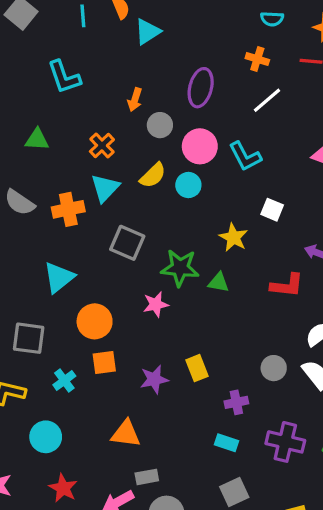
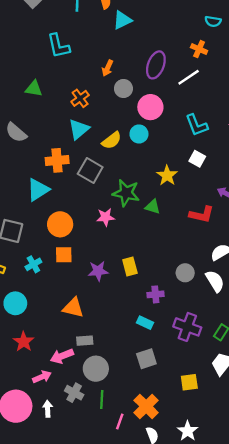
white line: (267, 100) -> (189, 77), moved
cyan L-shape: (245, 156) -> (197, 125), moved
yellow semicircle: (153, 175) -> (112, 140), moved
orange cross: (68, 209) -> (57, 160), moved

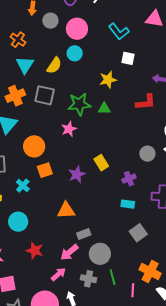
yellow star: (167, 175) -> (108, 80), turned -30

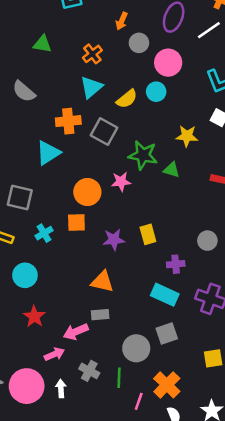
orange circle: (34, 146) -> (87, 192), moved
cyan rectangle: (128, 204) -> (165, 295), size x1.5
orange triangle: (66, 210) -> (102, 282), moved
gray circle: (100, 254) -> (136, 348), moved

